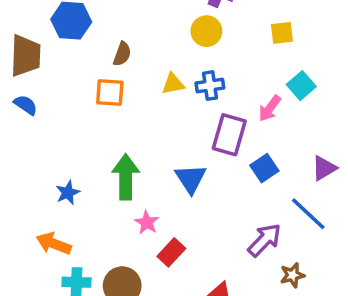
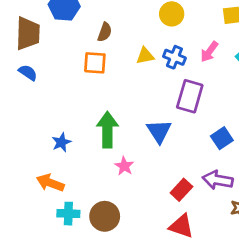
blue cross: (210, 86) -> (174, 57), turned 30
pink arrow: (270, 108) -> (209, 52), moved
blue square: (264, 168) -> (222, 138), moved
purple arrow: (264, 240) -> (218, 180), turned -124
red rectangle: (171, 252) -> (181, 190), moved

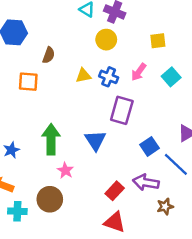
orange square: (95, 63) -> (28, 82), moved
brown circle: (105, 216) -> (50, 199), moved

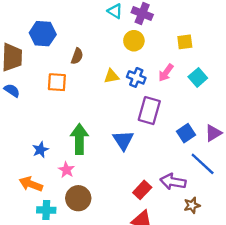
blue square: (149, 146) -> (186, 133), moved
pink star: (65, 170) -> (66, 170), moved

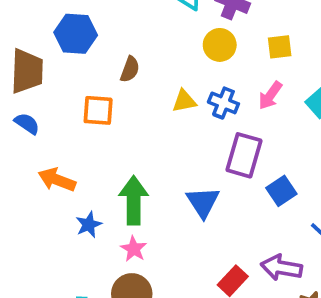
yellow square: (185, 42) -> (280, 47), moved
blue square: (186, 133) -> (281, 191), moved
blue star: (40, 150) -> (89, 225), moved
pink star: (66, 170) -> (134, 249), moved
orange arrow: (31, 184) -> (57, 180), moved

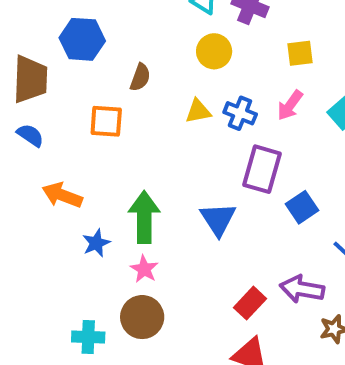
yellow circle: (220, 45) -> (214, 51), moved

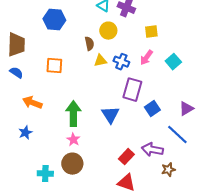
blue hexagon: (82, 39) -> (54, 20), moved
brown semicircle: (140, 77) -> (89, 44), moved, turned -32
blue star: (96, 243) -> (25, 133), moved

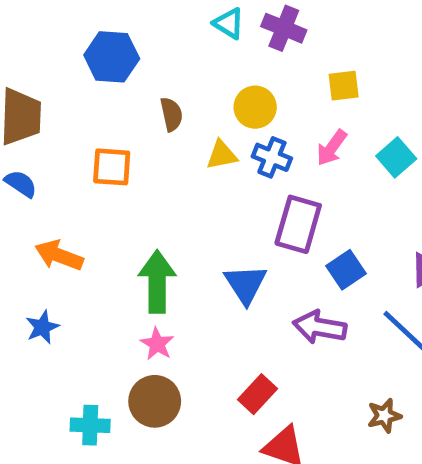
yellow circle: (108, 31) -> (255, 107), moved
brown semicircle: (89, 44) -> (171, 114), moved
purple arrow: (152, 150) -> (320, 327), moved
red rectangle: (126, 157) -> (258, 394), moved

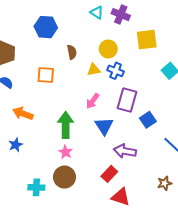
yellow square: (344, 86) -> (147, 40), size x1.5
pink arrow: (332, 148) -> (93, 101), moved
purple arrow: (320, 327) -> (125, 151), moved

